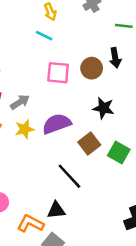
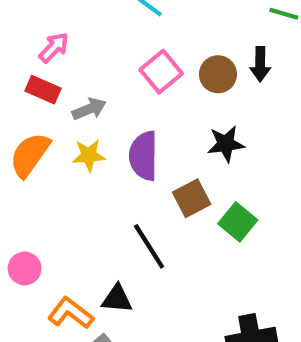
pink square: (58, 73) -> (161, 72), turned 35
black star: (104, 108) -> (226, 144), turned -30
purple semicircle: (57, 124) -> (144, 156), turned -80

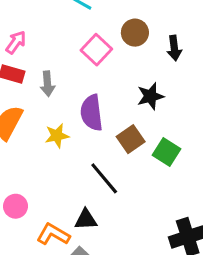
black arrow: (260, 64) -> (174, 48), moved
brown circle: (218, 74) -> (135, 33), moved
gray arrow: (89, 109) -> (47, 84), turned 115
yellow star: (89, 155) -> (57, 136), moved

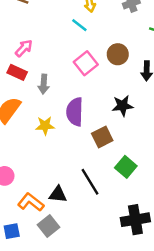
green square: (167, 152) -> (126, 167), moved
black line: (104, 178) -> (90, 182), moved

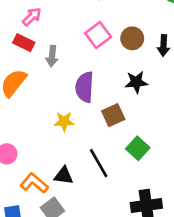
brown circle: (118, 54) -> (132, 38), moved
yellow star: (45, 126) -> (64, 122), moved

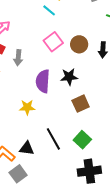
black star: (136, 82) -> (69, 77), moved
brown square: (113, 115) -> (81, 104), moved
green square: (138, 148) -> (82, 140), moved

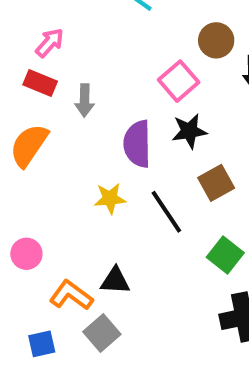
pink square: (53, 42) -> (179, 81), moved
brown circle: (79, 44) -> (216, 40), moved
black line: (53, 139) -> (166, 212), moved

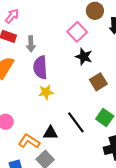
black star: (189, 131) -> (84, 57), turned 30
purple semicircle: (137, 144) -> (40, 67), moved
black line: (166, 212) -> (76, 122), moved

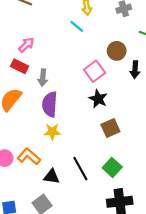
orange L-shape: (29, 141) -> (29, 156), moved

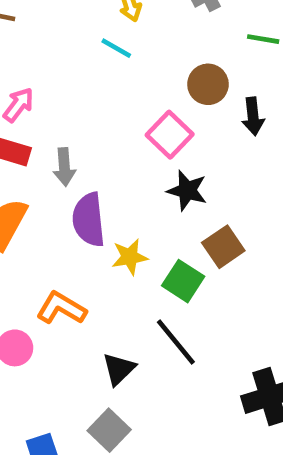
yellow star: (52, 132) -> (130, 257), moved
orange L-shape: (29, 156) -> (61, 308), moved
green square: (112, 167) -> (183, 281), moved
black triangle: (52, 176) -> (119, 369), turned -42

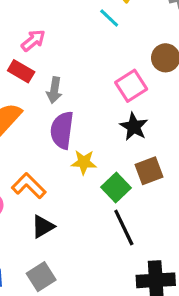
black line: (176, 342) -> (124, 227), moved
black triangle: (119, 369) -> (43, 227), moved

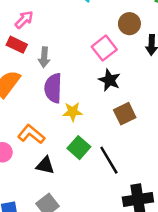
green square: (116, 188) -> (79, 148), moved
black triangle: (43, 227) -> (45, 165), turned 48

